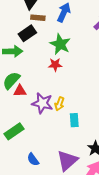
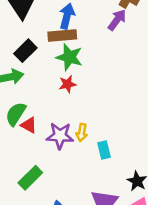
brown rectangle: (38, 18) -> (62, 36), moved, size x1.5
red triangle: (20, 91) -> (29, 125), turned 40

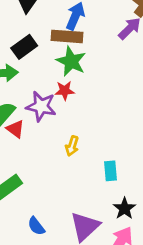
purple star: (60, 136) -> (41, 106), moved
cyan rectangle: (104, 150) -> (110, 171), moved

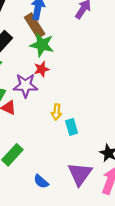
brown rectangle: (67, 36) -> (35, 26), turned 65
cyan rectangle: (110, 171) -> (72, 127), moved

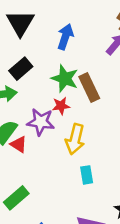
brown rectangle: (35, 26) -> (89, 87), moved
yellow arrow: (56, 112) -> (75, 139), moved, size x1.6

